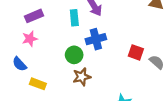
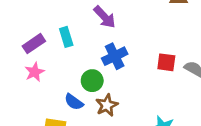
cyan rectangle: (74, 18) -> (66, 37), moved
blue semicircle: (20, 64) -> (74, 102), moved

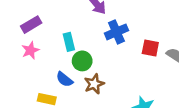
cyan rectangle: (66, 37) -> (69, 42), moved
blue cross: (115, 56) -> (116, 32), moved

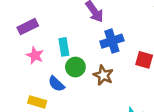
pink star: (30, 50) -> (35, 55), moved, turned -30
brown star: (94, 84) -> (103, 75), moved, turned -30

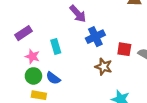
green circle: (75, 67) -> (33, 76), moved
brown star: (103, 75) -> (104, 67), moved

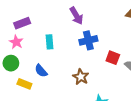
pink star: (32, 56) -> (16, 42), moved
brown star: (104, 67) -> (81, 77), moved
green circle: (33, 76) -> (11, 63), moved

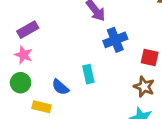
cyan rectangle: (50, 42) -> (88, 74), moved
brown star: (81, 77) -> (144, 87), moved

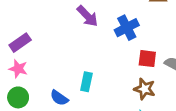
blue cross: (115, 40) -> (127, 28), moved
cyan rectangle: (88, 74) -> (86, 82), turned 30

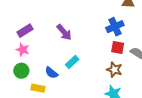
purple arrow: (87, 16) -> (64, 32), moved
blue cross: (127, 28) -> (115, 27), moved
cyan rectangle: (86, 82) -> (72, 62), turned 32

